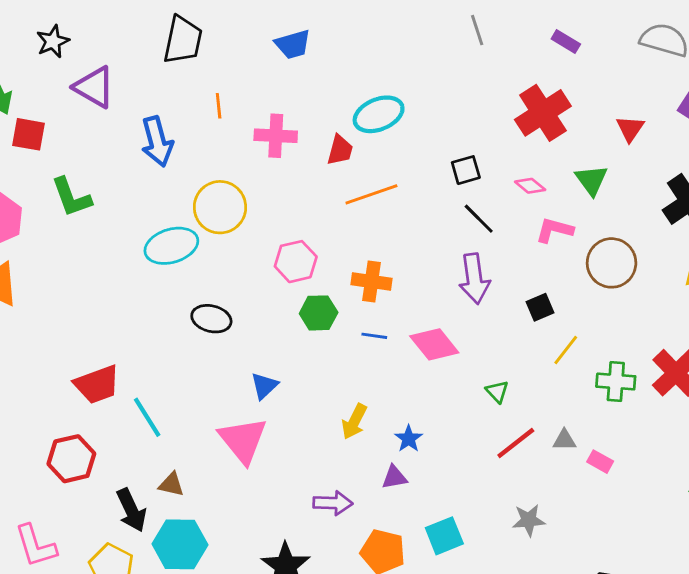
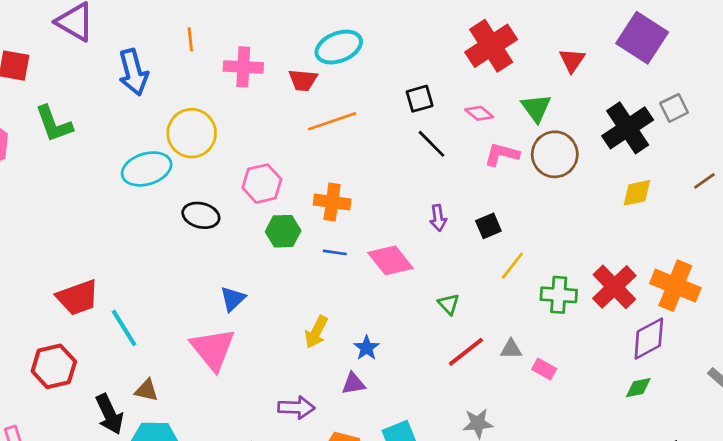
red trapezoid: (340, 150) -> (303, 80), turned 80
brown circle: (612, 263) -> (555, 154), moved
purple arrow: (474, 279) -> (438, 218), moved, size x0.6
black ellipse: (211, 319) -> (201, 215), moved

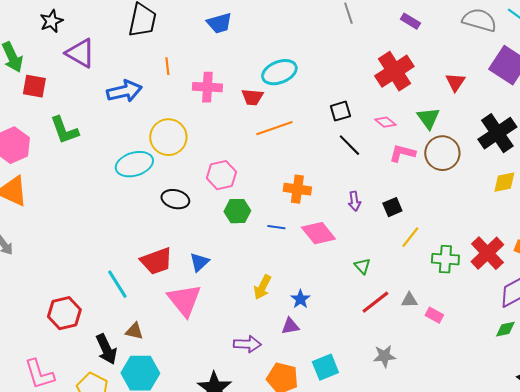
blue arrow: (133, 72) -> (124, 91), turned -88
orange cross: (332, 202) -> (297, 189), moved
red trapezoid: (78, 297) -> (156, 261), moved

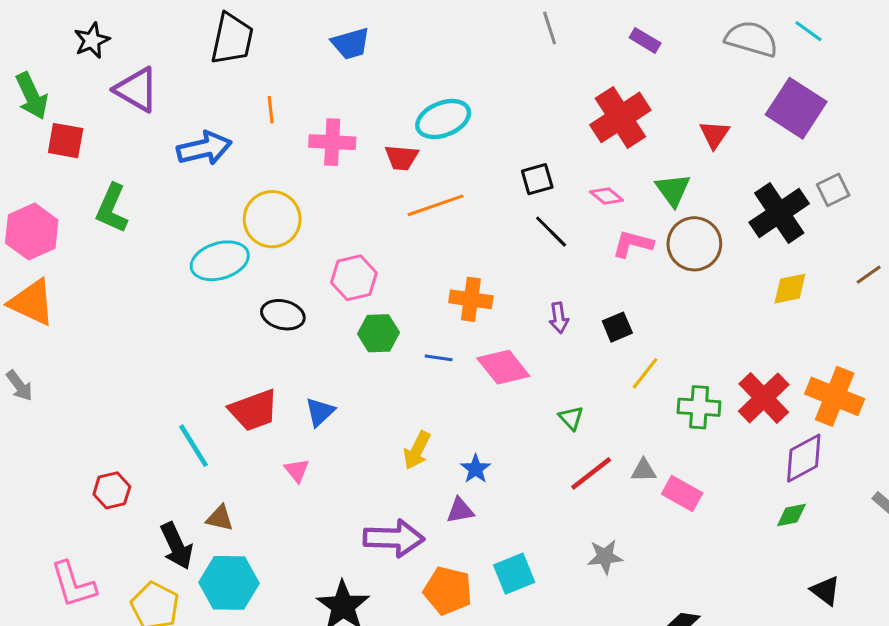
green L-shape: (64, 130) -> (112, 208), turned 44
pink triangle: (184, 300) -> (297, 470), size x0.5
red hexagon: (64, 313) -> (112, 490), size x0.7
pink rectangle: (434, 315) -> (682, 493), size x1.4
purple arrow: (247, 344) -> (394, 538), size x1.4

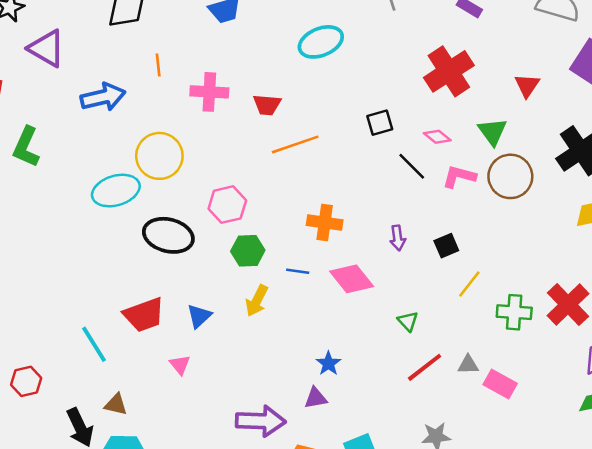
cyan ellipse: (443, 119) -> (321, 42), moved
black line: (551, 232) -> (412, 166), moved
black ellipse: (283, 315) -> (168, 235), size x1.4
yellow arrow: (417, 450) -> (257, 301), moved

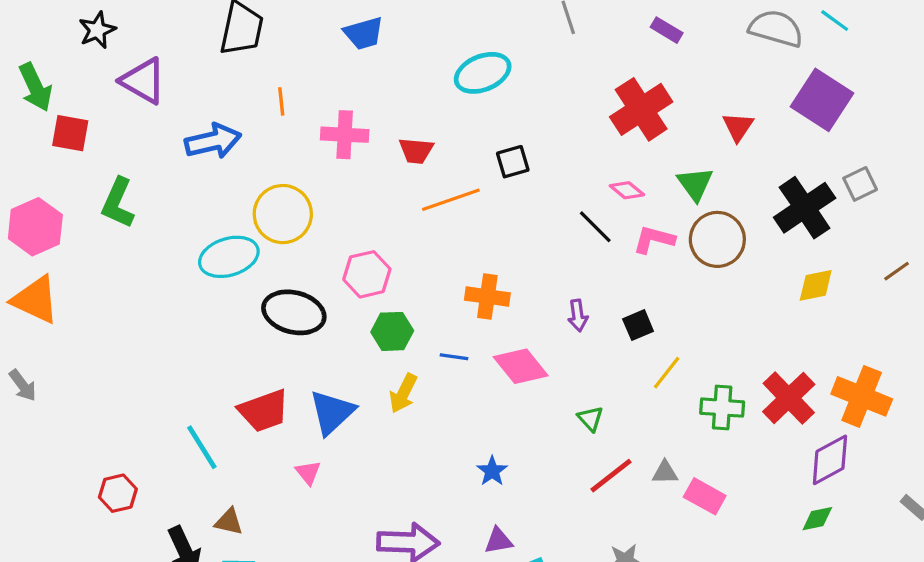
black square: (380, 123) -> (513, 162), moved
blue triangle: (199, 316) -> (332, 412), size x1.5
purple triangle: (316, 398) -> (498, 541), moved

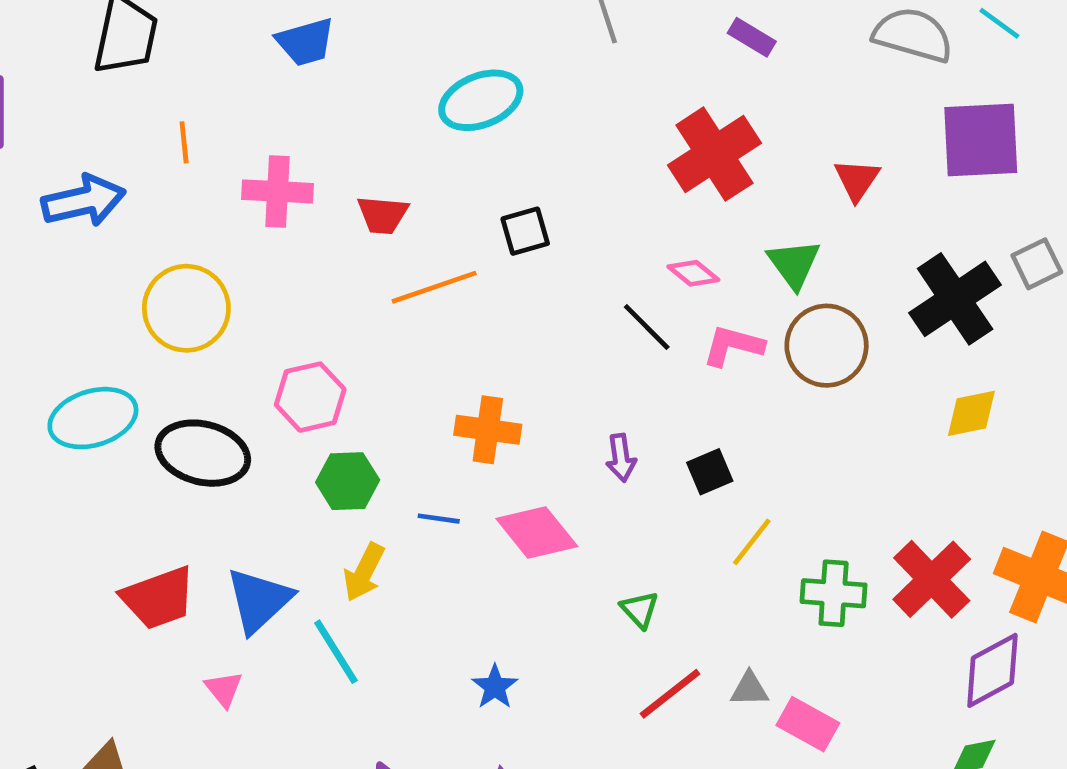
purple square: (822, 100) -> (981, 140), turned -36
cyan ellipse: (229, 257) -> (93, 418), moved
cyan line: (202, 447) -> (336, 652), moved

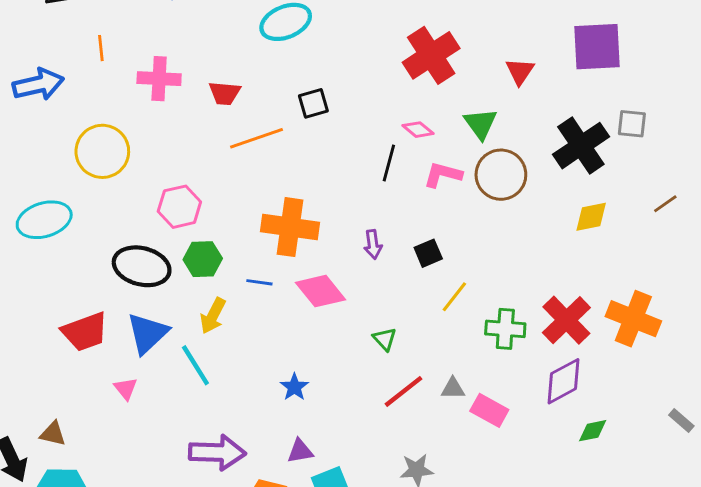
gray square: (1037, 264) -> (632, 124), turned 32
black line: (647, 327) -> (389, 163), turned 60
orange cross: (488, 430) -> (290, 227), size x1.4
black ellipse: (203, 453) -> (142, 266), moved
purple diamond: (992, 670) -> (563, 381), moved

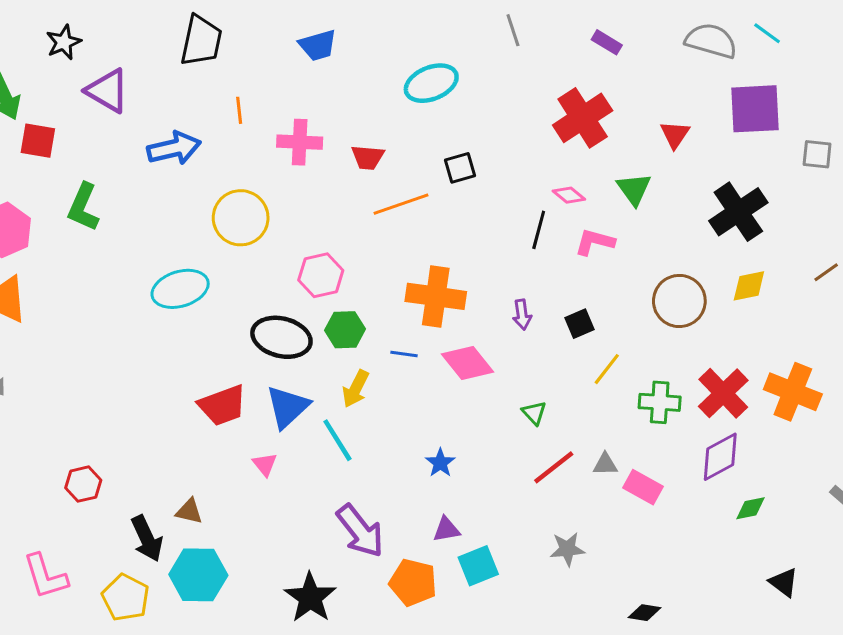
gray square: (632, 124) -> (817, 154), moved
brown circle: (501, 175) -> (679, 301), moved
purple arrow: (217, 453) -> (360, 531), turned 50

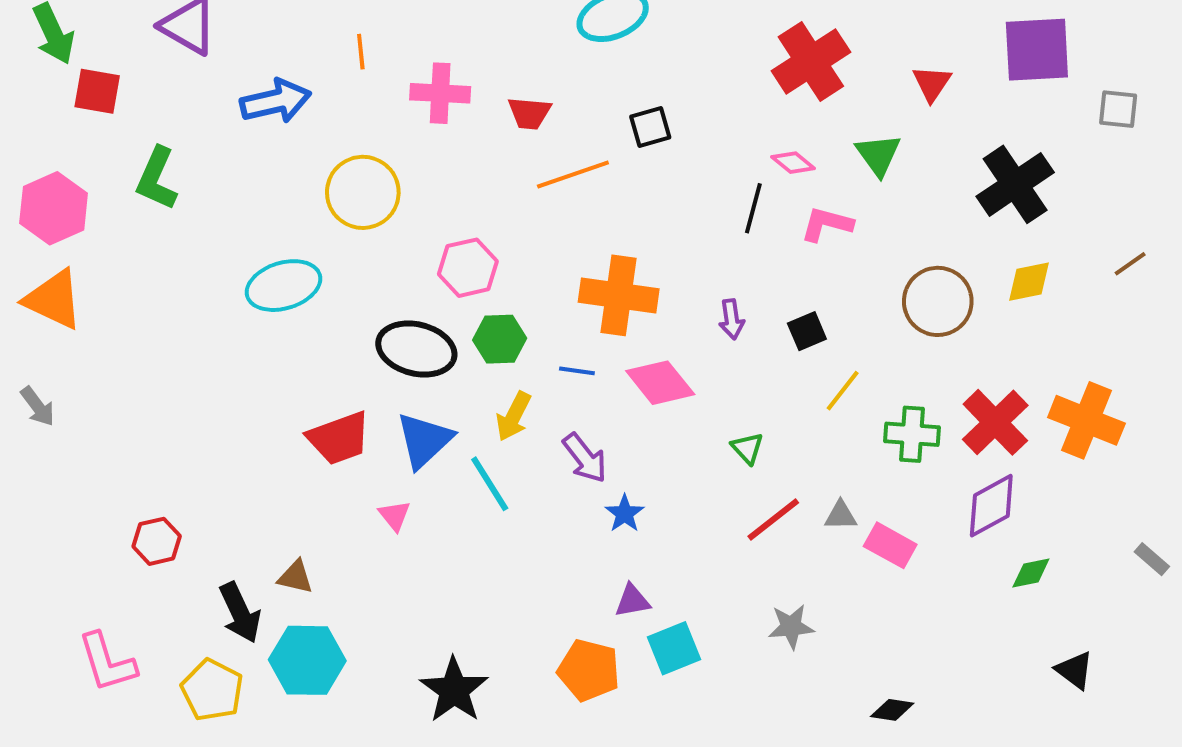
purple arrow: (360, 531) -> (585, 458), moved, size x0.7

